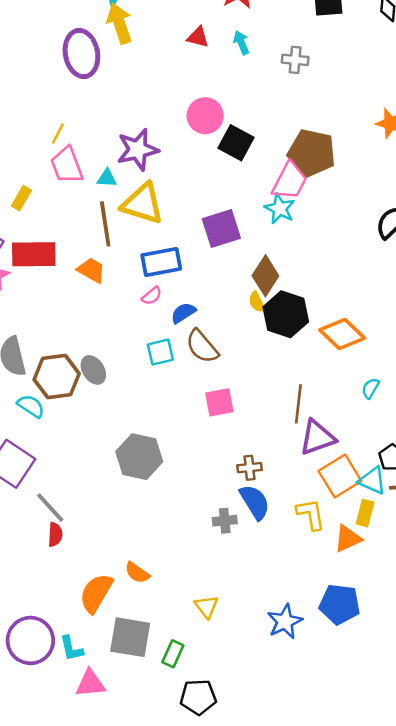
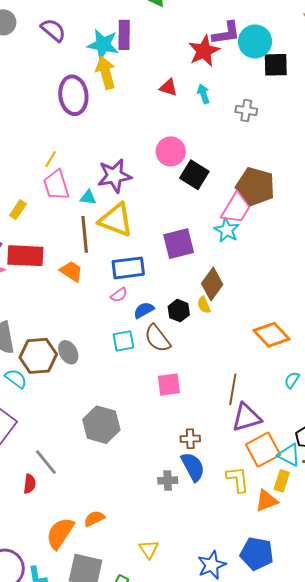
black hexagon: (286, 314) -> (179, 311), moved, size x0.6
gray line: (50, 508) -> (46, 462), moved
orange semicircle: (137, 573) -> (94, 519), turned 115

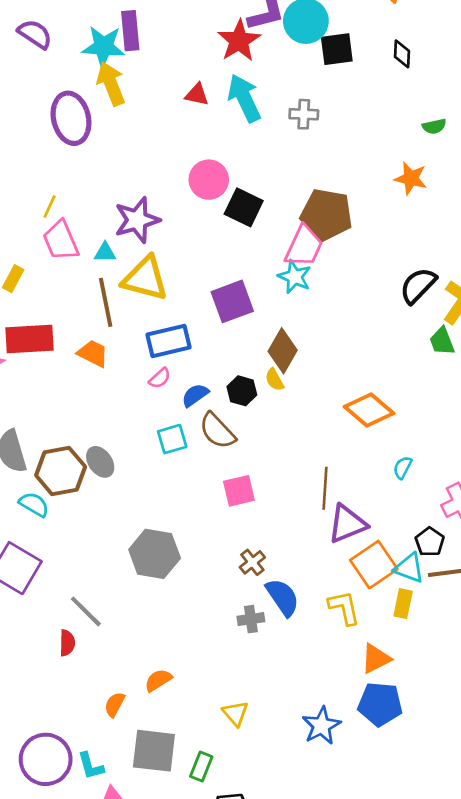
cyan arrow: (203, 94) -> (244, 98), size x1.8
brown cross: (190, 439) -> (252, 562), moved, turned -30
orange triangle: (266, 501) -> (376, 659), moved
orange semicircle: (60, 533) -> (115, 704), size x0.6

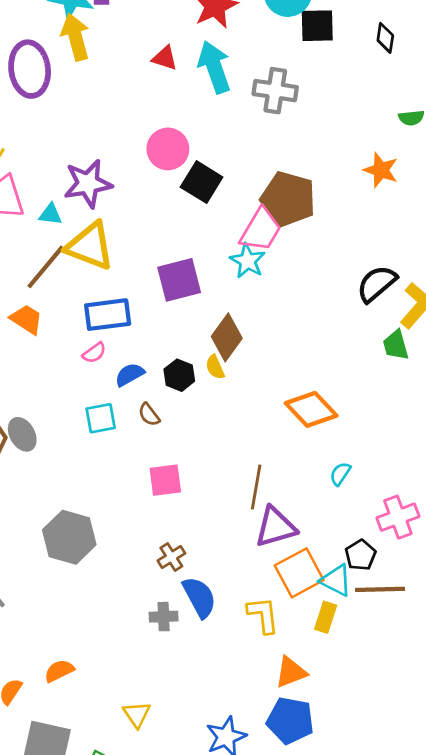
gray cross: (304, 114) -> (275, 91), size x1.4
brown line: (106, 302) -> (46, 267), turned 45
brown semicircle: (217, 431) -> (149, 415), size x0.6

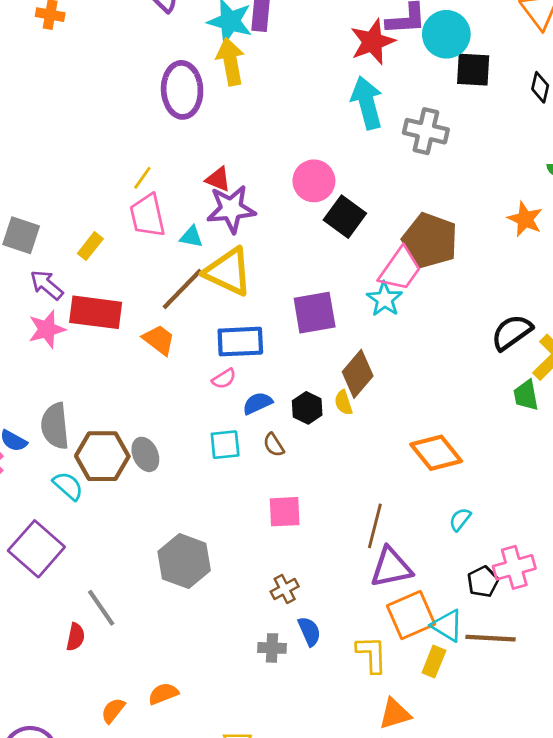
red triangle: (165, 58) -> (218, 179), moved
black pentagon: (361, 555) -> (483, 582), moved
blue semicircle: (199, 597) -> (309, 631), size x0.7

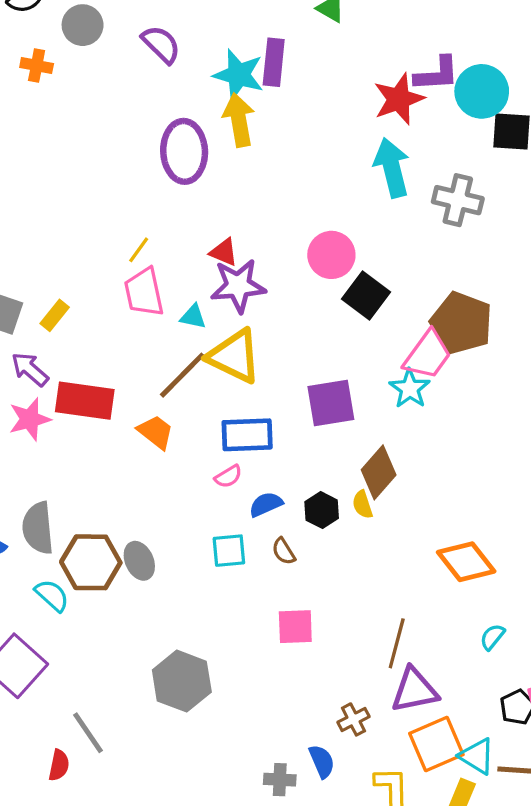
yellow rectangle: (90, 246) -> (55, 315), moved
brown cross: (285, 589) -> (354, 719), moved

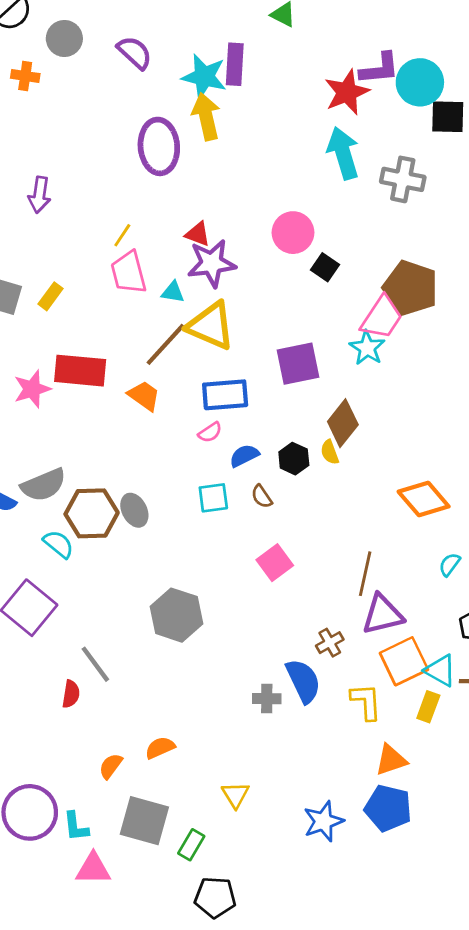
black square: (366, 295) -> (325, 267), size x0.7
purple arrow: (30, 369) -> (39, 195), moved, turned -120
gray semicircle: (38, 528) -> (44, 485), turned -105
pink square: (295, 627) -> (275, 563), turned -32
blue semicircle: (322, 761) -> (303, 681), size x1.5

